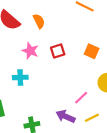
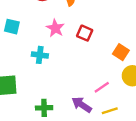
red square: (58, 51) -> (85, 33), turned 32
orange square: (92, 51) -> (121, 52), moved

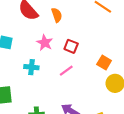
pink line: (102, 87) -> (66, 71), moved

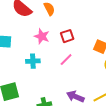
red square: (71, 46) -> (67, 36), turned -32

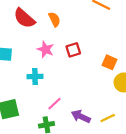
pink line: (66, 60) -> (55, 104), moved

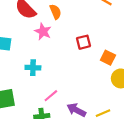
pink star: (45, 49) -> (43, 32), moved
red square: (73, 50) -> (83, 42), moved

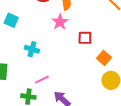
pink star: (43, 32) -> (60, 22), moved

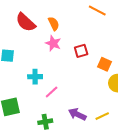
pink line: (42, 80) -> (52, 92), moved

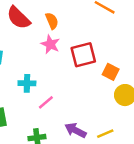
red square: (81, 51) -> (83, 55), size x1.5

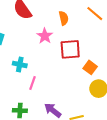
orange semicircle: (52, 21) -> (64, 18), moved
pink line: (46, 102) -> (33, 83), turned -40

